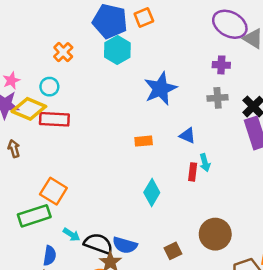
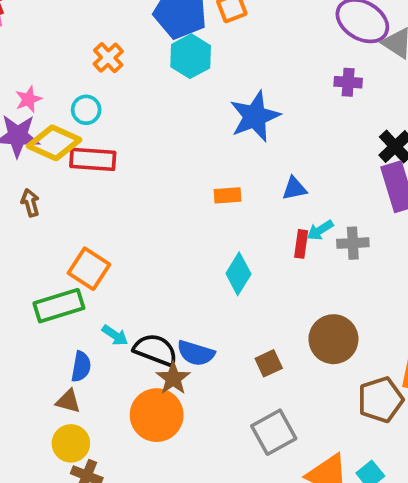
gray cross: (218, 98) -> (353, 243), moved
blue triangle: (187, 136) -> (294, 189), turned -36
cyan arrow: (205, 163) -> (320, 230), turned 72

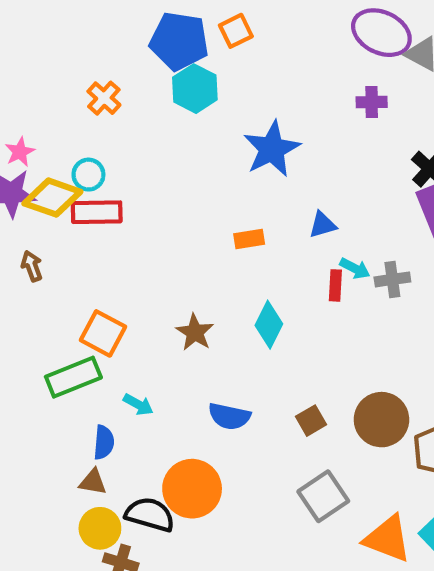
cyan circle: (86, 110) -> (88, 175), moved
cyan arrow: (320, 230) -> (355, 268), turned -116
brown circle: (333, 339) -> (381, 420), moved
black semicircle: (155, 350) -> (150, 514), moved
brown star: (173, 378) -> (195, 332), moved

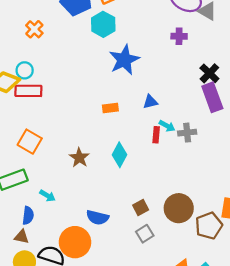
cyan hexagon: (195, 89) -> (103, 24), moved
orange square: (103, 333) -> (30, 142), moved
blue semicircle: (229, 416) -> (97, 217), moved
gray square: (323, 496) -> (145, 234), moved, size x0.7

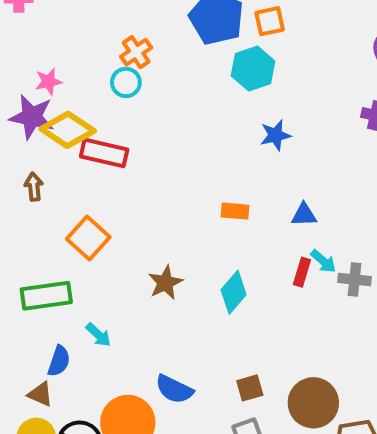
blue star: (124, 60) -> (275, 135), size x0.6
cyan circle: (25, 70) -> (126, 82), moved

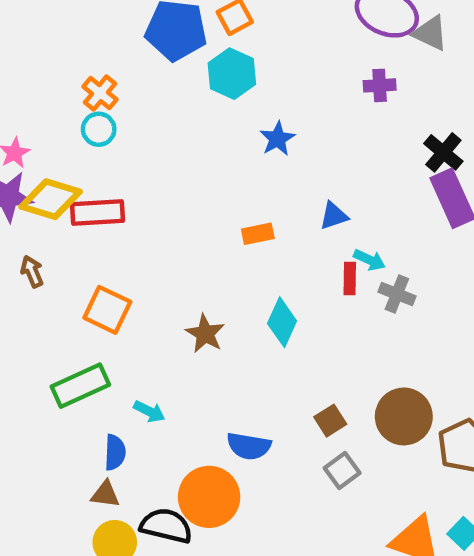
gray cross: (355, 279) -> (397, 294), moved, turned 32

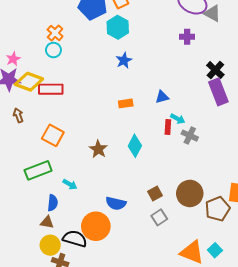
blue star: (277, 139) -> (124, 60), moved

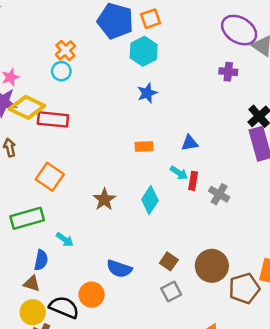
cyan arrow: (178, 119) -> (179, 173), moved
brown square: (155, 193) -> (169, 261), turned -32
orange circle: (96, 226) -> (92, 295), size x0.7

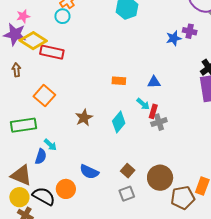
blue star: (147, 93) -> (174, 38), moved
gray cross: (219, 194) -> (159, 122), moved, turned 35
blue semicircle: (41, 260) -> (41, 157), moved
brown triangle: (32, 284) -> (21, 175), size x1.6

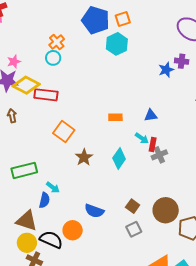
orange square: (44, 96) -> (64, 132), moved

